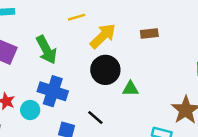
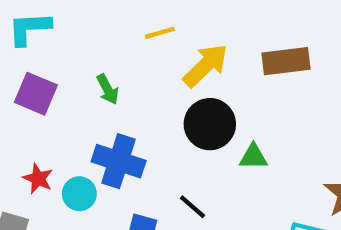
brown rectangle: (149, 34) -> (286, 61), size x1.5
green arrow: (46, 50) -> (108, 89), size x0.6

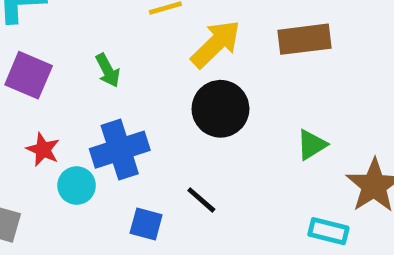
green triangle: (253, 157) -> (312, 145), moved, turned -32
blue cross: (119, 161) -> (120, 150), turned -36
red star: (38, 179) -> (43, 150), moved

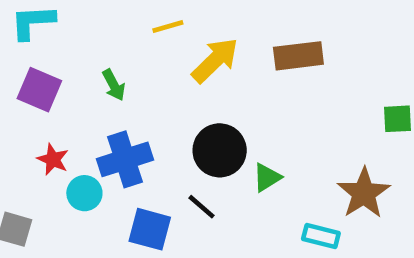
black circle: (220, 109) -> (220, 150), moved
green triangle: (312, 145) -> (267, 177), moved
blue square: (146, 224) -> (150, 229), size x1.4

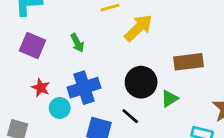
brown rectangle: (298, 56) -> (189, 62), moved

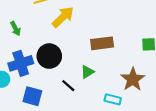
black circle: (141, 82) -> (49, 56), moved
black line: (130, 116) -> (68, 86), moved

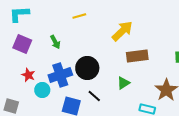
yellow arrow: (63, 17) -> (122, 31), moved
black line: (68, 86) -> (94, 96), moved

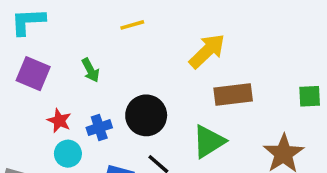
red star: (28, 75) -> (59, 121), moved
blue cross: (60, 75) -> (99, 128), size x0.6
green triangle: (123, 83) -> (209, 141), size x1.5

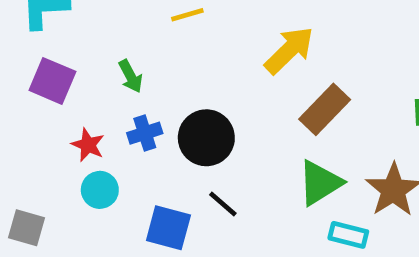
brown rectangle: (233, 94) -> (325, 109), turned -39
blue cross: (99, 128) -> (145, 133), moved
green triangle: (209, 141) -> (320, 183), moved

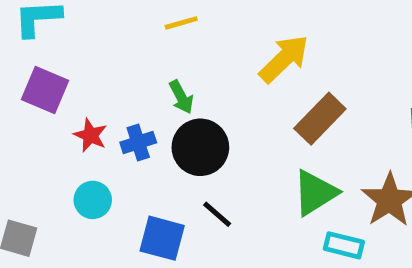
green arrow: (131, 76) -> (181, 97), moved
red star: (88, 145) -> (90, 135), moved

